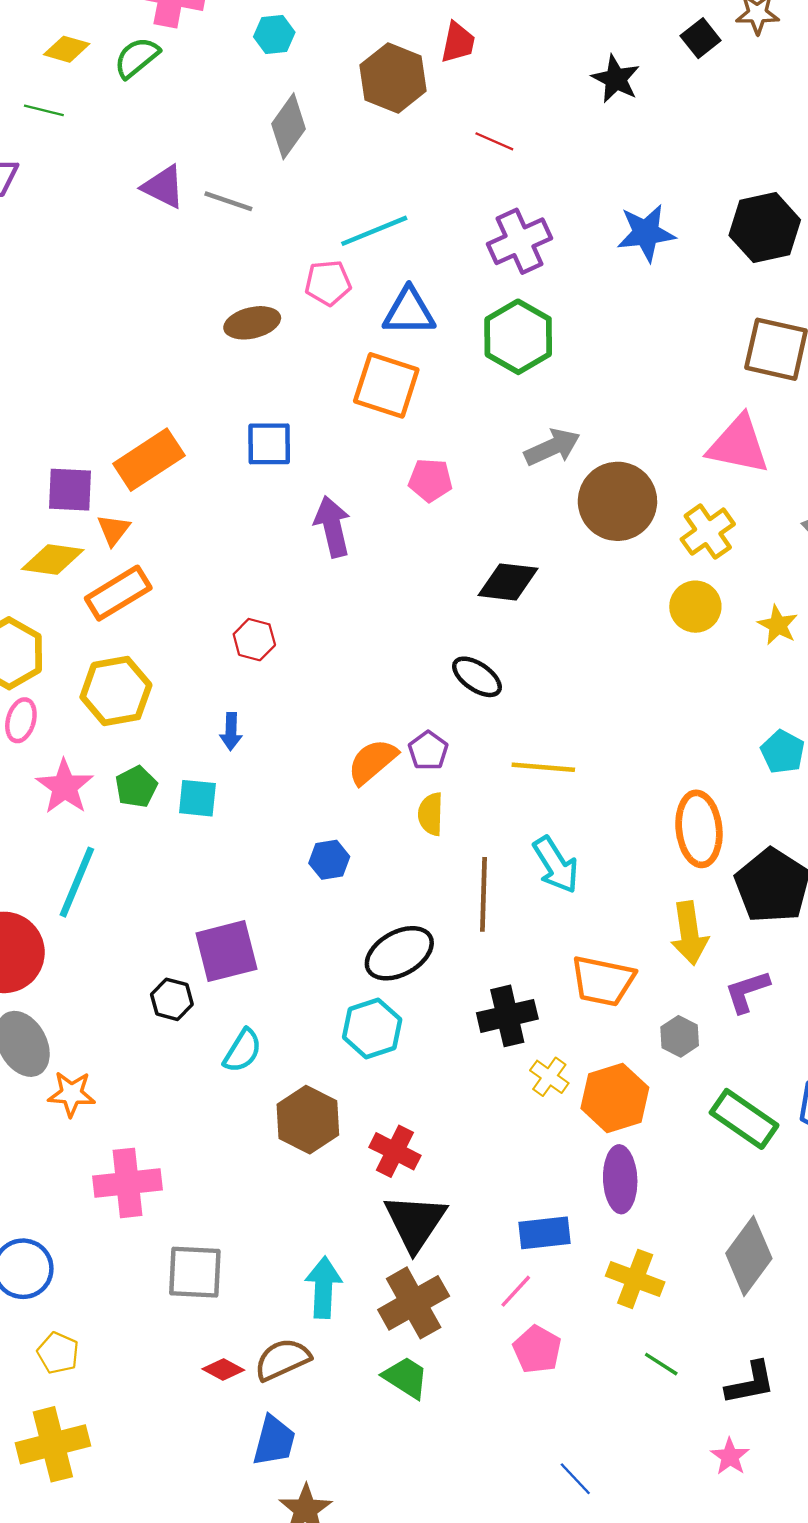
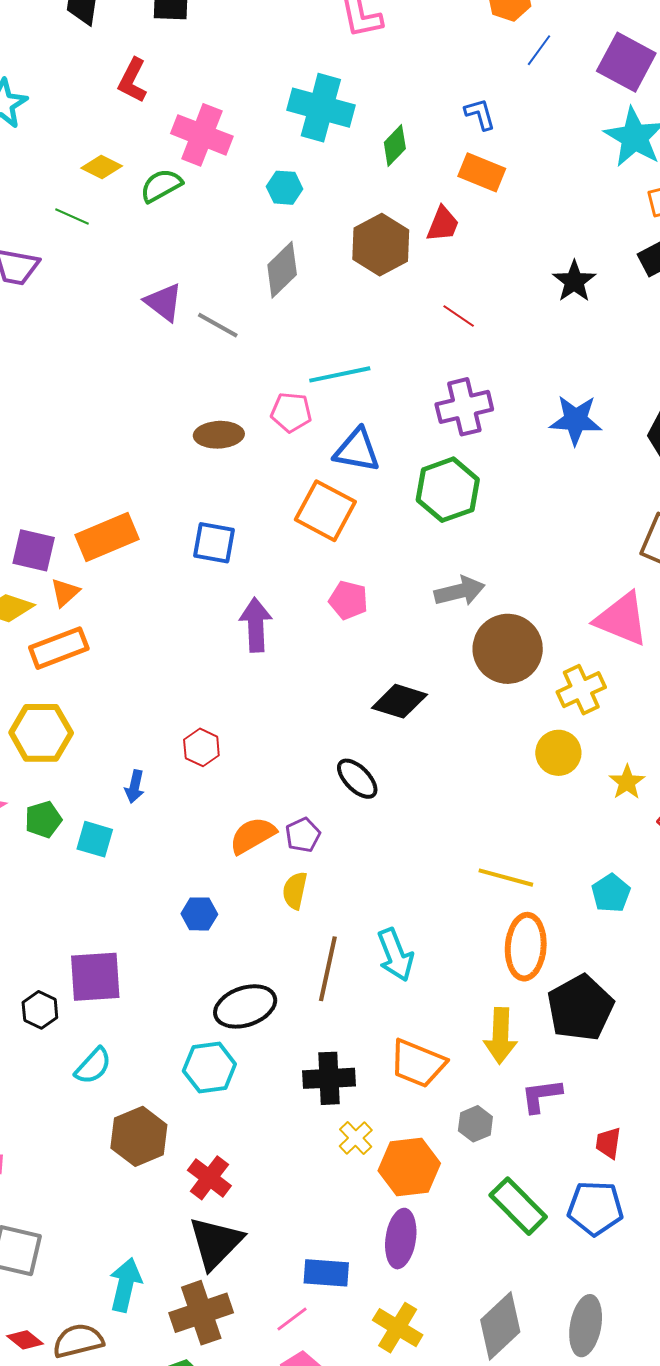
red hexagon: (254, 640) -> (201, 747), moved
yellow line: (543, 767) -> (506, 878), moved

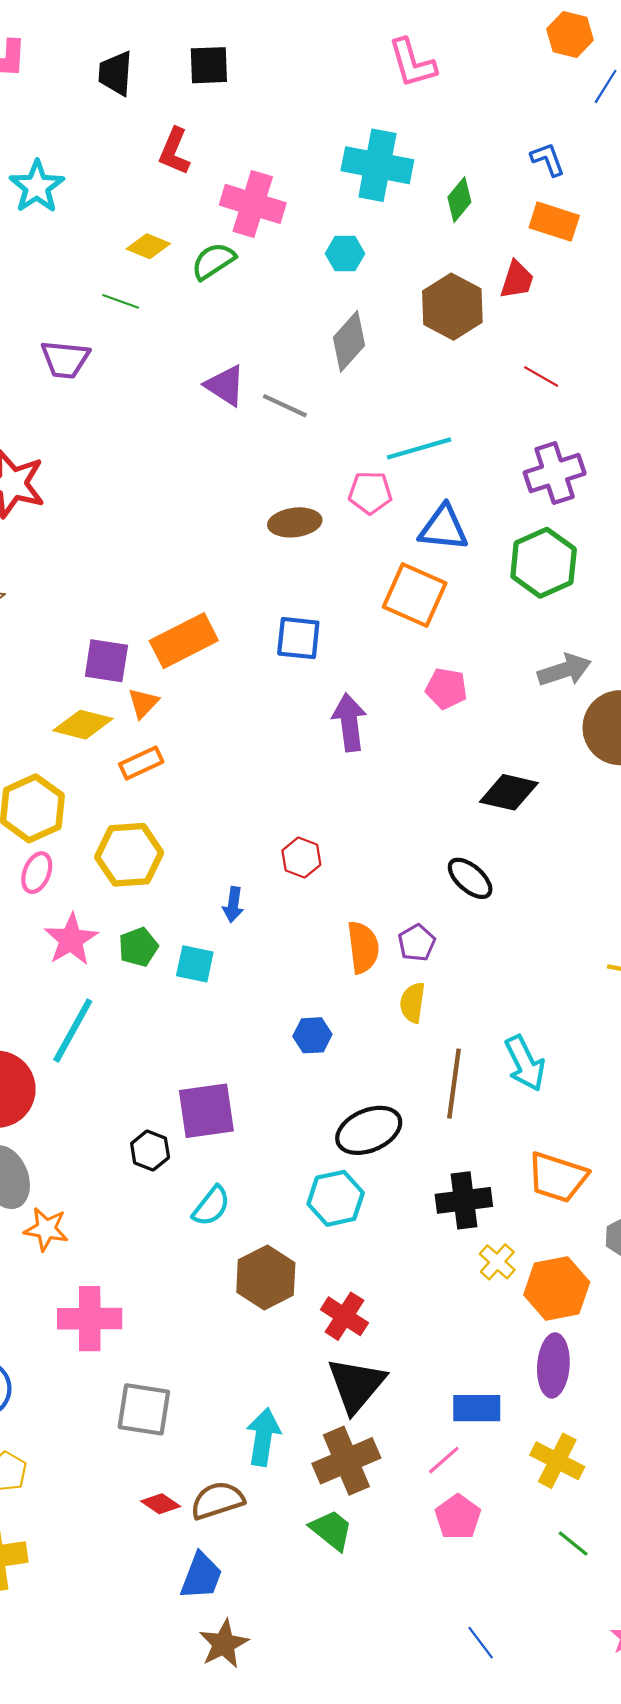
orange rectangle: (59, 648) -> (141, 763), size x0.7
orange semicircle: (253, 835) -> (363, 947), turned 117

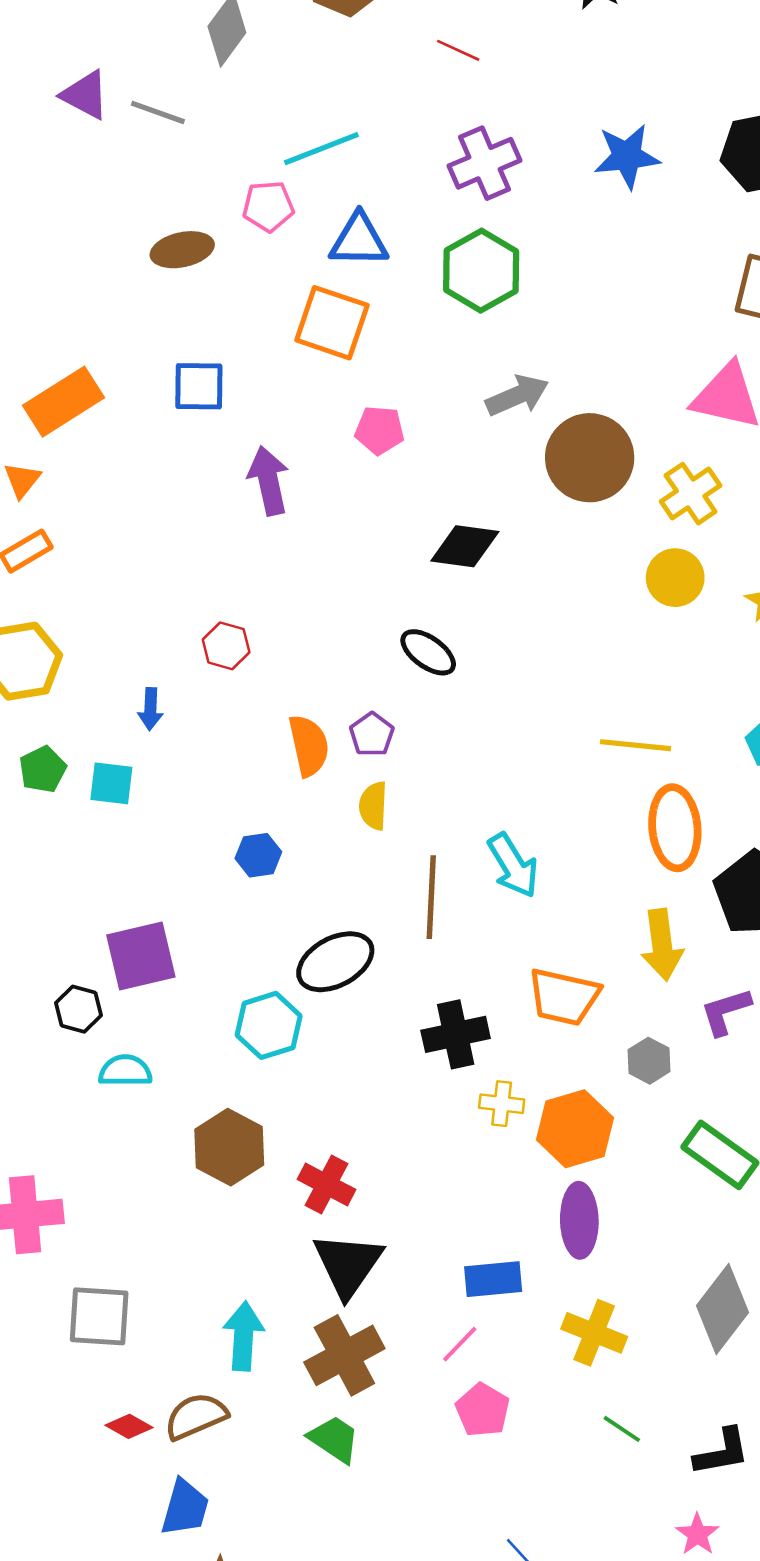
cyan hexagon: (336, 1198) -> (269, 1025), moved
cyan semicircle: (211, 1206) -> (125, 1071), moved, turned -123
yellow cross: (497, 1262) -> (502, 1104), turned -30

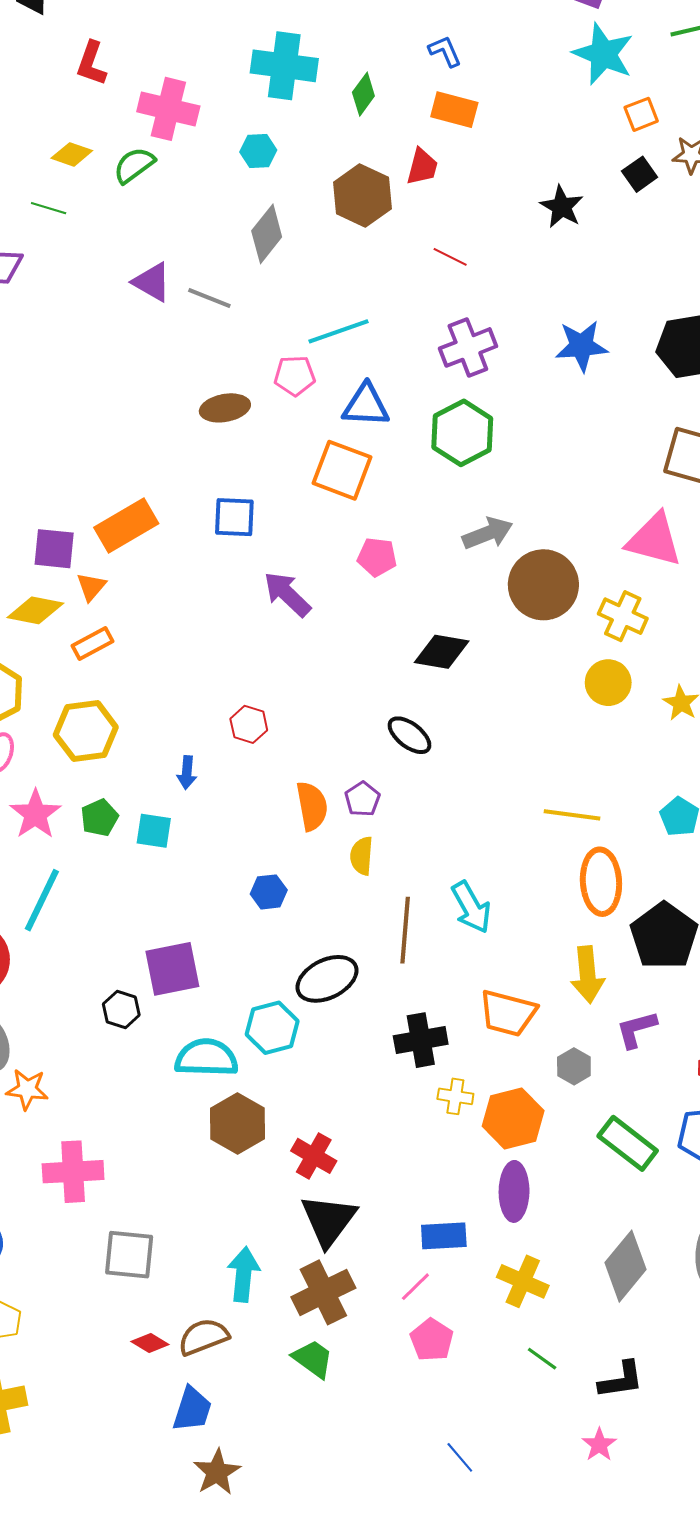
purple arrow: (268, 481) -> (287, 594), turned -36
yellow cross: (691, 494) -> (623, 616), turned -33
cyan semicircle: (125, 1071) -> (206, 1058), moved, size x1.5

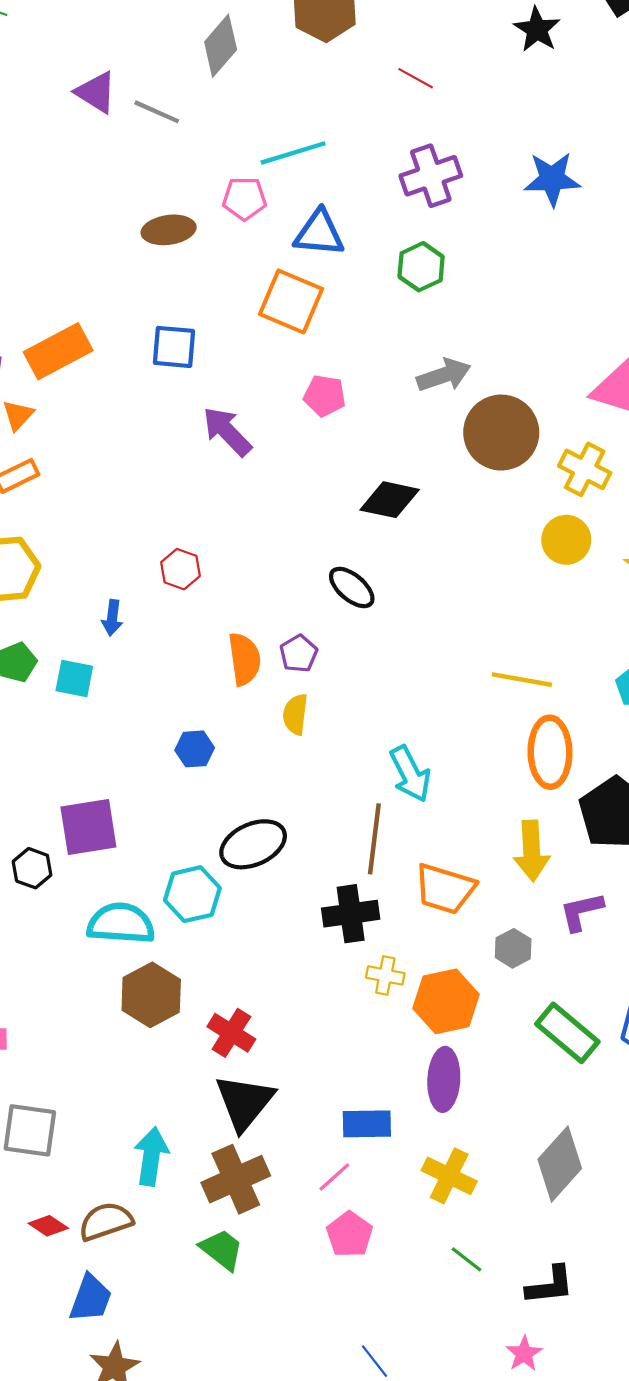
green hexagon: (462, 433) -> (421, 267), size x0.7
brown line: (405, 930) -> (374, 839), moved

